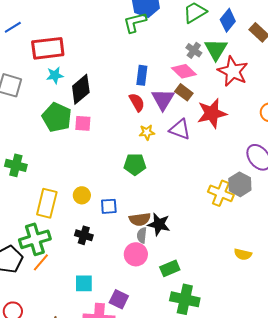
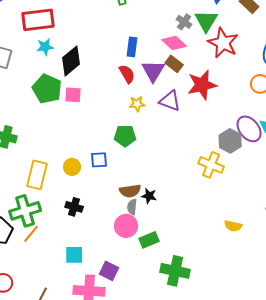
gray hexagon: (240, 184) -> (230, 141), moved
blue square: (109, 206) -> (99, 160), moved
black star: (159, 224) -> (149, 196), size x0.7
green rectangle: (170, 268) -> (149, 240), moved

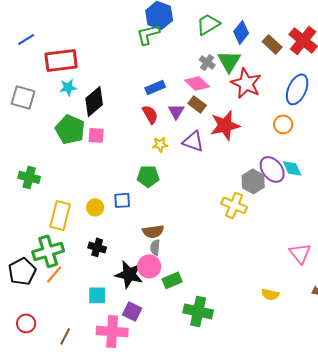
blue rectangle: (132, 47) -> (155, 87), turned 60
purple triangle: (153, 71) -> (176, 111), size x0.7
black star: (149, 196) -> (129, 274), moved, size x1.8
yellow semicircle: (233, 226) -> (270, 294), moved

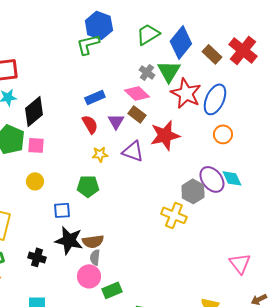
blue diamond: (241, 32) -> (181, 42), size x1.4
blue ellipse: (297, 89) -> (215, 99), moved
yellow circle: (95, 207) -> (35, 181), moved
black star: (129, 274) -> (69, 240), moved

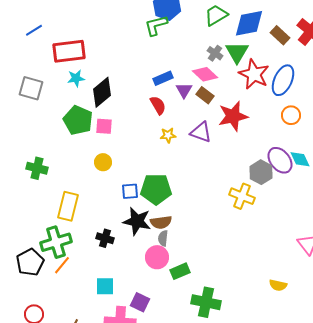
blue diamond: (181, 42) -> (249, 23), turned 40
purple triangle: (116, 121) -> (184, 90), moved
green pentagon: (88, 186) -> (156, 189), moved, size x1.4

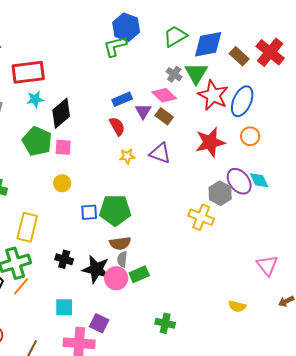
red star: (233, 116) -> (210, 142), moved
black star: (137, 221) -> (96, 269), moved
green rectangle: (180, 271) -> (139, 274), moved
green cross: (206, 302) -> (165, 323), size x0.7

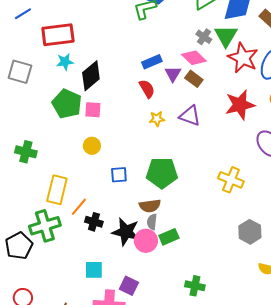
gray hexagon: (220, 193) -> (250, 232), moved
green pentagon: (115, 210) -> (162, 173), moved
orange line: (21, 286) -> (79, 207), moved

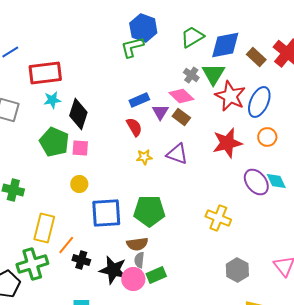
black diamond: (91, 76) -> (78, 114), turned -32
blue square: (119, 175) -> (106, 213), size x1.8

